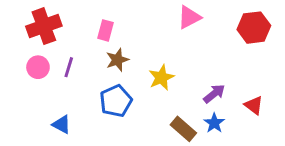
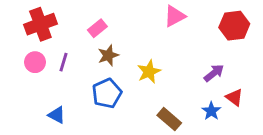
pink rectangle: (106, 30) -> (97, 28), turned 36
purple arrow: (214, 94) -> (214, 73), moved
blue star: (214, 123) -> (211, 111), moved

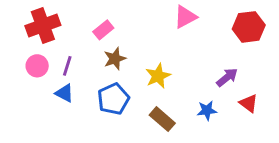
blue star: (211, 111) -> (207, 110), moved, turned 30
blue triangle: (57, 115) -> (64, 93), moved
brown rectangle: (169, 119) -> (162, 119), moved

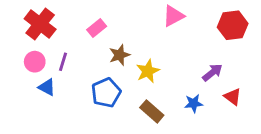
red cross: (43, 26) -> (40, 24), turned -32
brown star: (115, 59) -> (120, 55), moved
blue triangle: (64, 93) -> (47, 87), moved

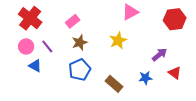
brown star: (120, 55) -> (80, 42), moved
purple line: (63, 62) -> (47, 47), turned -56
yellow star: (148, 71) -> (118, 40), moved

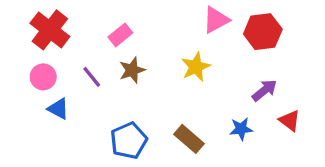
red hexagon: (175, 19) -> (263, 32), moved
purple line: (47, 47) -> (92, 77), moved
blue pentagon: (80, 70) -> (129, 141), moved

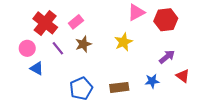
red cross: (50, 30) -> (45, 23), moved
brown rectangle: (189, 139) -> (119, 87), turned -48

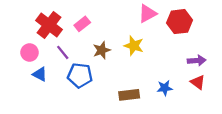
yellow star: (123, 42) -> (134, 46), turned -30
brown star: (83, 44) -> (102, 50), moved
purple arrow: (167, 57) -> (197, 60), moved, turned 35
blue pentagon: (81, 89) -> (80, 75), moved, turned 30

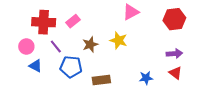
red hexagon: (180, 22) -> (174, 19), moved
red cross: (49, 25) -> (44, 22), turned -35
brown rectangle: (129, 95) -> (101, 80), moved

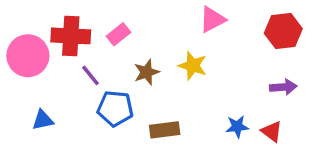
pink circle: (26, 46) -> (28, 56), moved, size x1.6
blue triangle: (35, 66) -> (43, 120), moved, turned -40
red triangle: (175, 73) -> (272, 132), moved

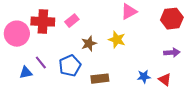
purple line: (91, 75) -> (41, 63), moved
blue pentagon: (115, 108) -> (70, 66), turned -30

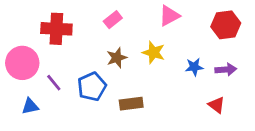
pink rectangle: (72, 21) -> (113, 20), moved
pink circle: (17, 34) -> (22, 63), moved
blue triangle: (26, 73) -> (30, 106), moved
blue star: (144, 77) -> (194, 67), moved

